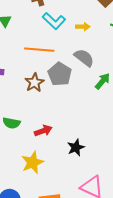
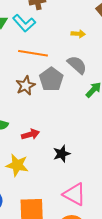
cyan L-shape: (54, 21) -> (24, 23), moved
yellow star: (32, 162) -> (17, 165), turned 30

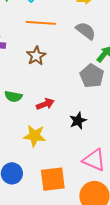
gray pentagon: (51, 79) -> (92, 76), moved

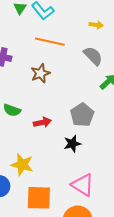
gray pentagon: (92, 76) -> (82, 115), moved
yellow star: (35, 136) -> (22, 165), moved

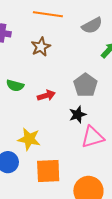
gray semicircle: (93, 56) -> (92, 25), turned 110
pink triangle: (83, 185) -> (93, 137), moved, turned -45

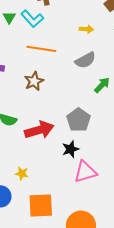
red arrow: (46, 95) -> (39, 130), size x1.6
yellow star: (29, 139) -> (22, 173), size x0.6

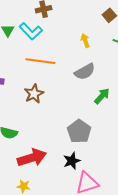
yellow arrow: (86, 29) -> (85, 41), turned -112
red arrow: (39, 130) -> (32, 158), moved

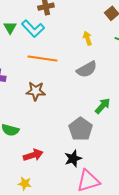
brown star: (34, 94) -> (36, 91), turned 30
green arrow: (102, 96) -> (103, 106), moved
red arrow: (32, 158) -> (33, 155), size x0.7

